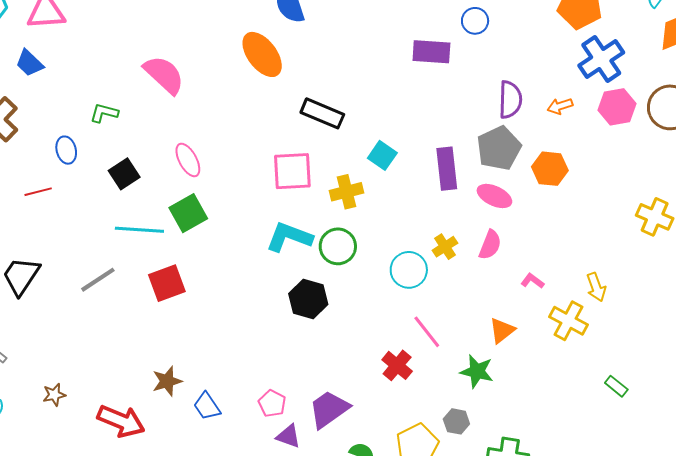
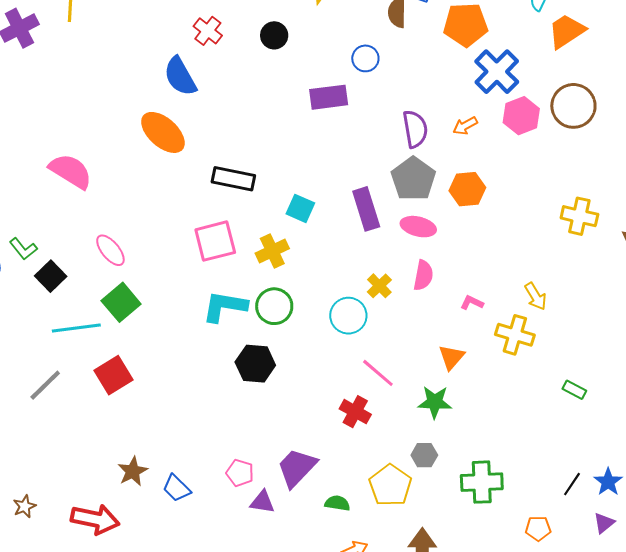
green L-shape: (104, 113) -> (23, 249), moved, turned -132

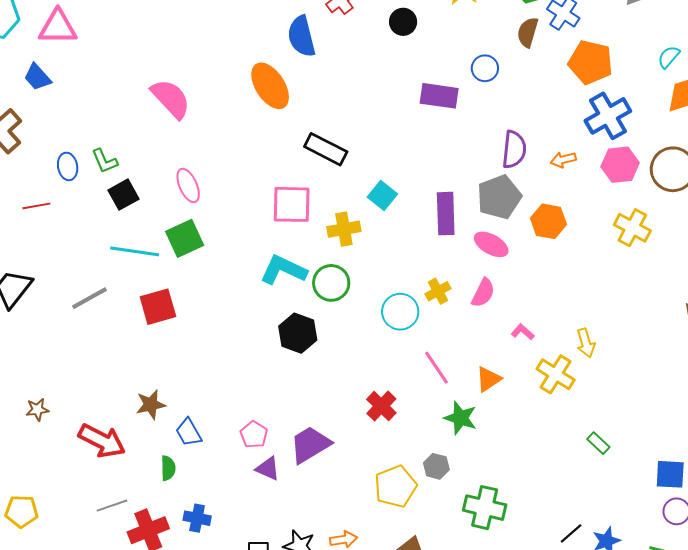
yellow cross: (579, 216) -> (632, 228), moved
pink line: (378, 373) -> (437, 368), moved
green semicircle: (337, 503) -> (168, 468), moved, turned 65

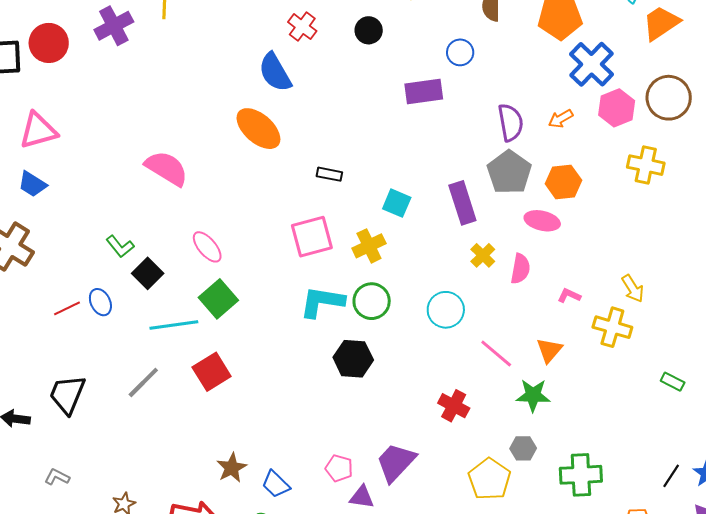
black rectangle: (326, 149) -> (329, 174), size x0.6
blue ellipse: (68, 166) -> (100, 302), moved
pink ellipse: (491, 244) -> (542, 221), moved
yellow cross: (438, 291) -> (483, 255), moved

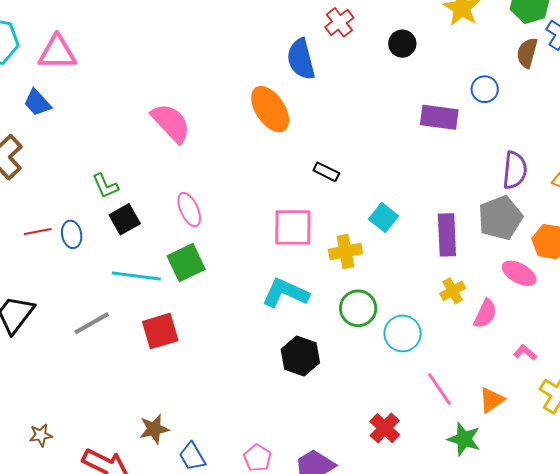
green circle: (372, 301) -> (358, 308), moved

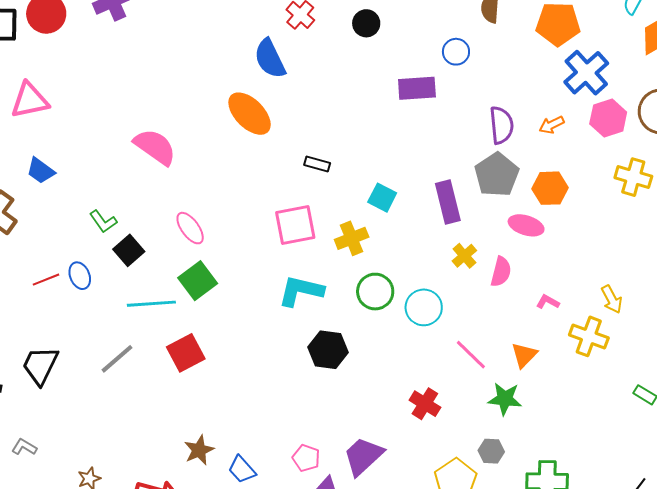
blue trapezoid: (37, 103) -> (41, 171), moved

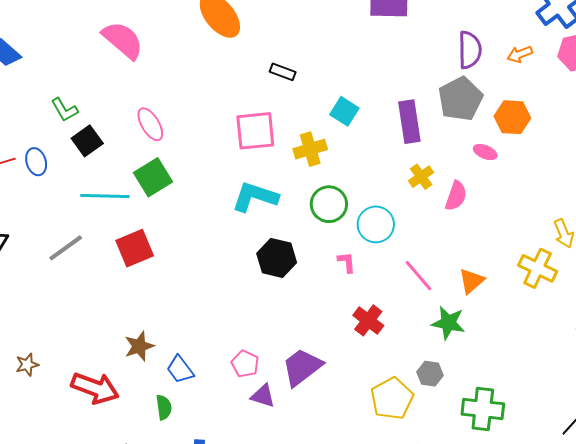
pink ellipse: (526, 225) -> (485, 152), size x0.7
pink L-shape: (548, 302) -> (347, 262), moved, turned 50

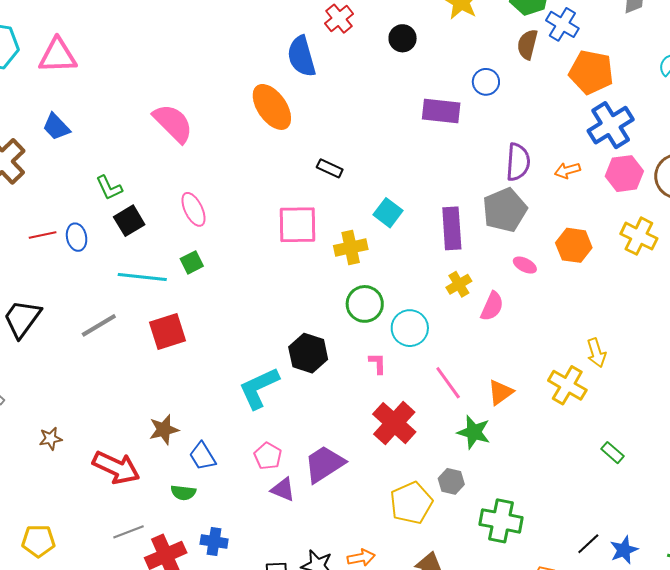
orange hexagon: (512, 117) -> (574, 245), moved
green square: (153, 177) -> (192, 262), size x0.6
cyan L-shape: (255, 197) -> (259, 388), moved, turned -48
red cross: (368, 320) -> (394, 423), size x1.4
green semicircle: (164, 407) -> (183, 493), turned 100

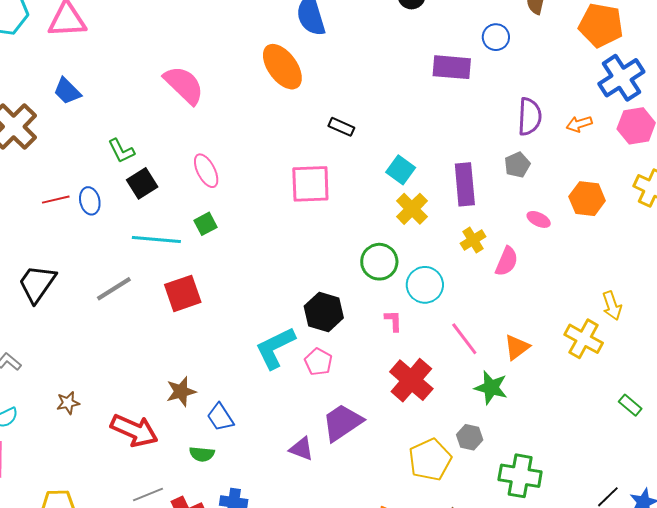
gray pentagon: (505, 210) -> (517, 165), size x0.6
yellow cross: (351, 247) -> (412, 209), moved, turned -32
pink pentagon: (268, 456) -> (318, 362), moved

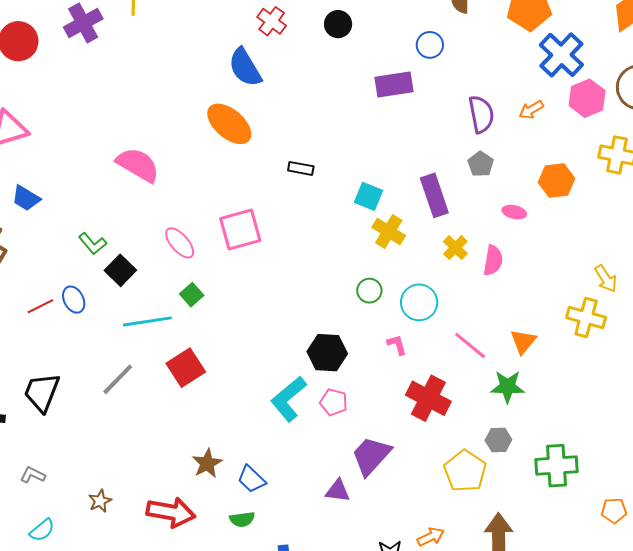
pink square: (310, 184) -> (240, 229), moved
green circle: (379, 262) -> (369, 291), size x0.7

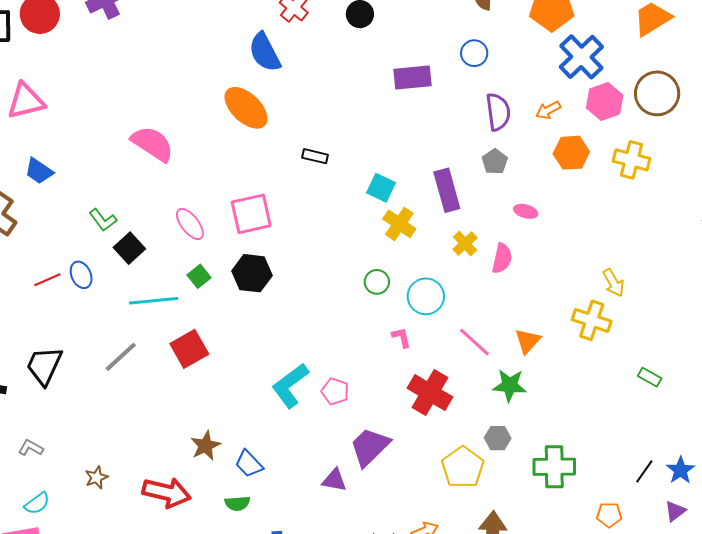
blue circle: (430, 45) -> (474, 53), moved
orange hexagon: (557, 181) -> (571, 153), moved
black hexagon: (327, 353) -> (252, 273), moved

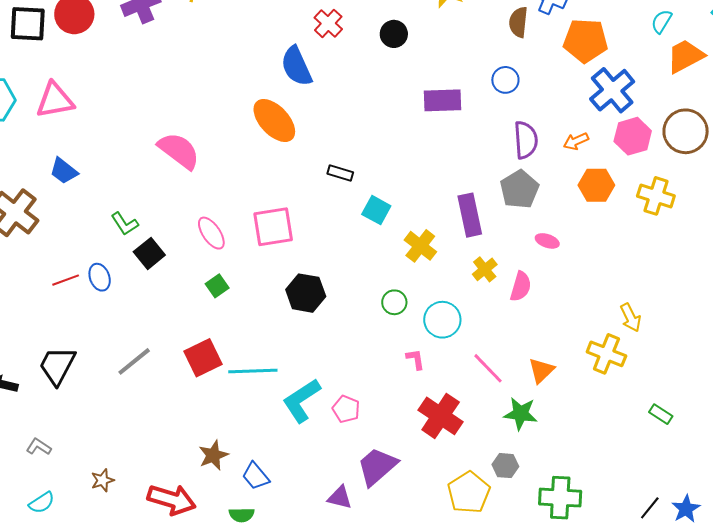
gray pentagon: (495, 162) -> (519, 189), size x1.5
cyan square: (381, 188) -> (376, 210), moved
black hexagon: (252, 273) -> (306, 293), moved
cyan line: (154, 301) -> (253, 371), moved

